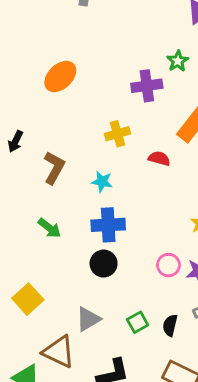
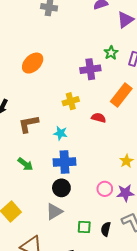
brown L-shape: (54, 168) -> (28, 124), turned -130
gray triangle: (88, 319) -> (54, 212), moved
green square: (138, 322) -> (84, 227), turned 32

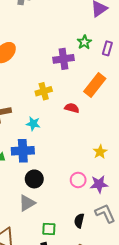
blue cross: (65, 162) -> (23, 151), moved
green square: (84, 227) -> (49, 229), moved

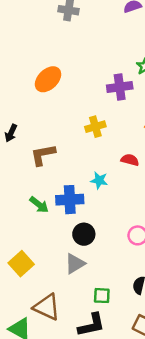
red semicircle: (72, 108) -> (130, 160), moved
cyan star: (33, 124) -> (99, 180), moved

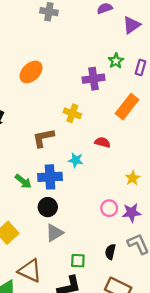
yellow cross: (95, 127) -> (72, 113), turned 36
brown L-shape: (43, 155) -> (43, 138), moved
black circle: (84, 234) -> (48, 207), moved

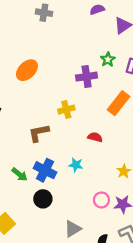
yellow cross: (72, 113) -> (66, 110), turned -35
cyan star: (76, 160) -> (76, 165), moved
blue cross: (50, 177) -> (45, 170), turned 30
gray triangle: (54, 233) -> (73, 229), moved

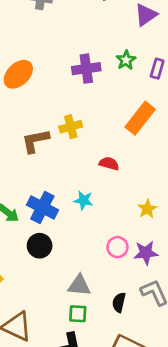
purple cross: (87, 77) -> (86, 69), moved
brown L-shape: (39, 133) -> (35, 141), moved
gray triangle: (73, 229) -> (79, 285), turned 36

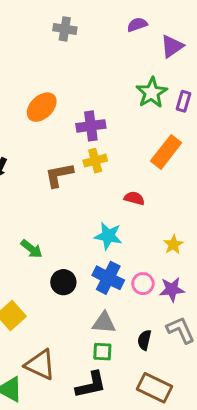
green star: (126, 60) -> (152, 93), size x1.5
purple cross: (86, 69) -> (91, 126), moved
cyan star: (83, 200) -> (108, 236), size x1.4
blue cross: (42, 207) -> (108, 278), moved

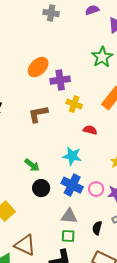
gray cross: (65, 29) -> (51, 13), moved
orange ellipse: (42, 107) -> (38, 67), moved
yellow cross: (95, 161) -> (74, 104), moved, turned 35
green arrow: (32, 249) -> (32, 165), moved

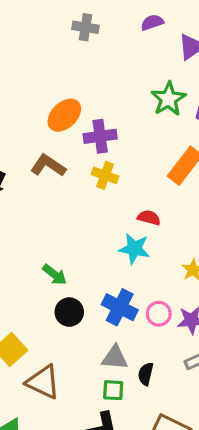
yellow cross: (74, 104) -> (105, 175), moved
brown L-shape: (38, 114) -> (48, 166), moved, turned 45
cyan star: (72, 156) -> (134, 249), moved
black semicircle: (97, 228) -> (146, 374), moved
brown triangle: (25, 245) -> (43, 382), moved

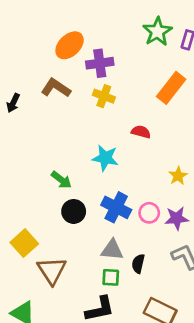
cyan star: (134, 249) -> (105, 158), moved
brown triangle: (43, 382) -> (52, 271), turned 32

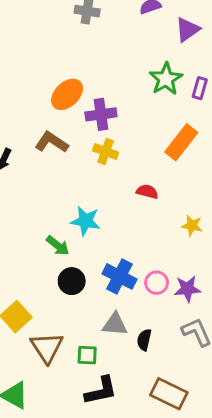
cyan star: (105, 158) -> (86, 221), moved
yellow star: (178, 176) -> (192, 226), moved, turned -30
green square: (111, 277) -> (87, 355), moved

